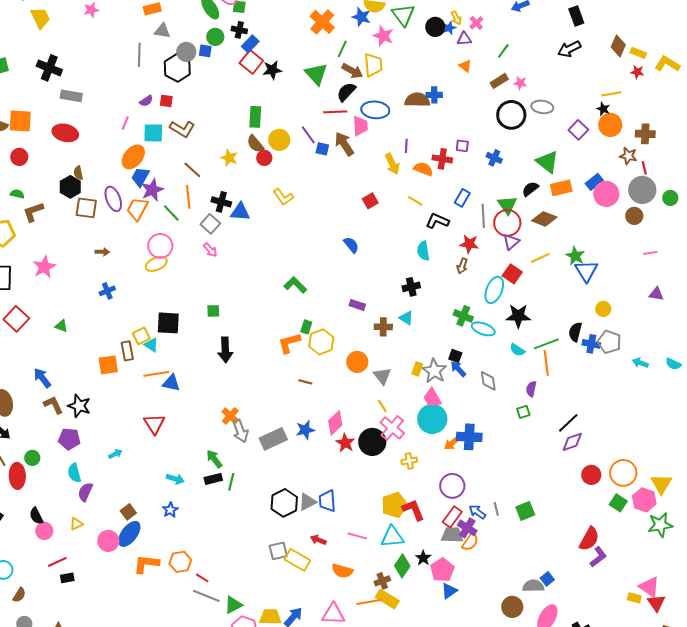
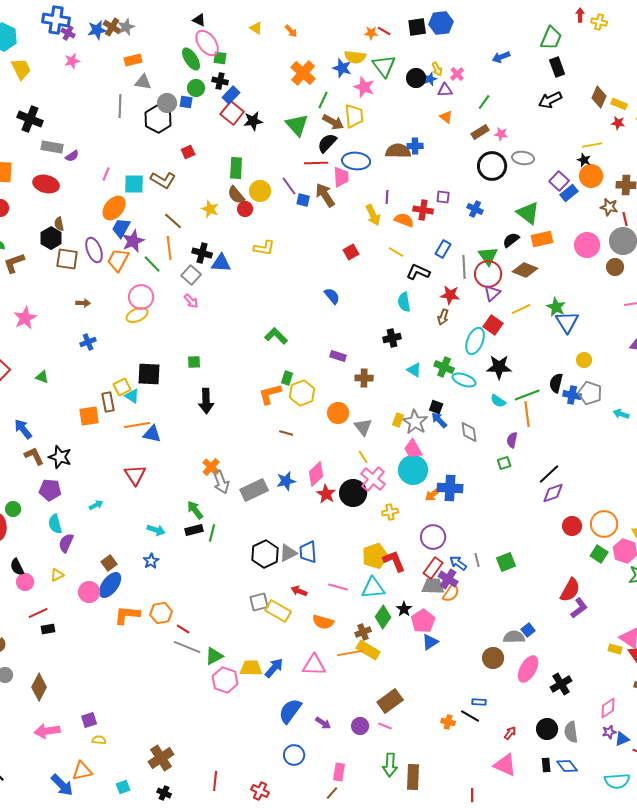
purple semicircle: (146, 101) -> (72, 156), moved
red square: (166, 101) -> (188, 152), moved, turned -32
blue rectangle: (594, 182) -> (569, 193), moved
yellow L-shape: (283, 197) -> (264, 248), turned -45
cyan triangle: (406, 318) -> (414, 370), moved

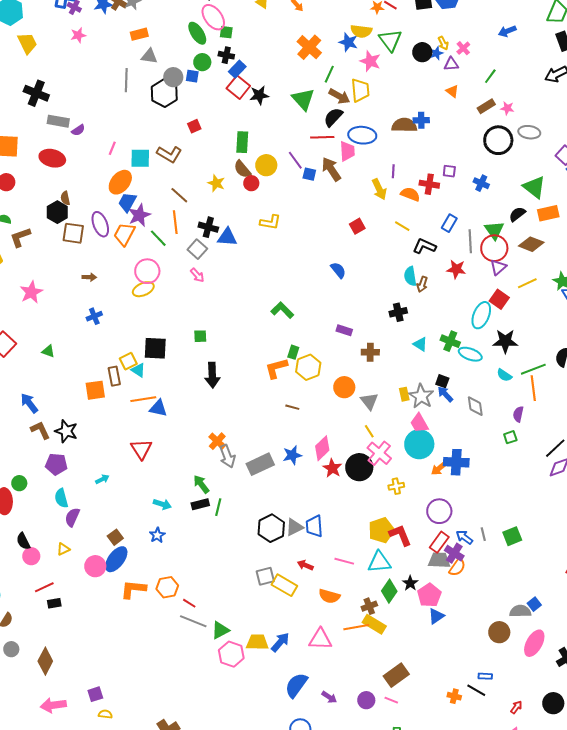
brown arrow: (443, 317) -> (422, 284), moved
yellow rectangle: (398, 420) -> (404, 394), turned -32

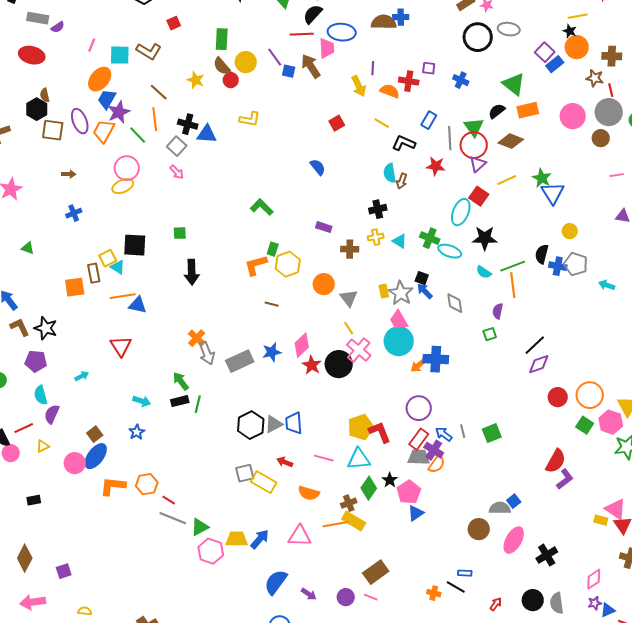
yellow cross: (396, 486) -> (376, 237), moved
red line: (44, 587) -> (24, 428), moved
purple square: (95, 694) -> (64, 571), moved

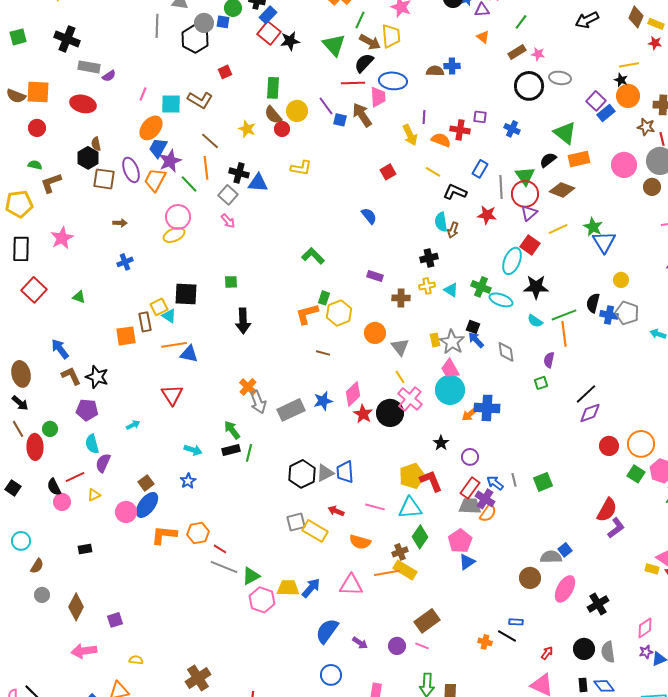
brown semicircle: (384, 22) -> (435, 71), size x0.7
purple circle: (419, 408) -> (470, 457), size x0.7
black star: (390, 480) -> (441, 443), moved

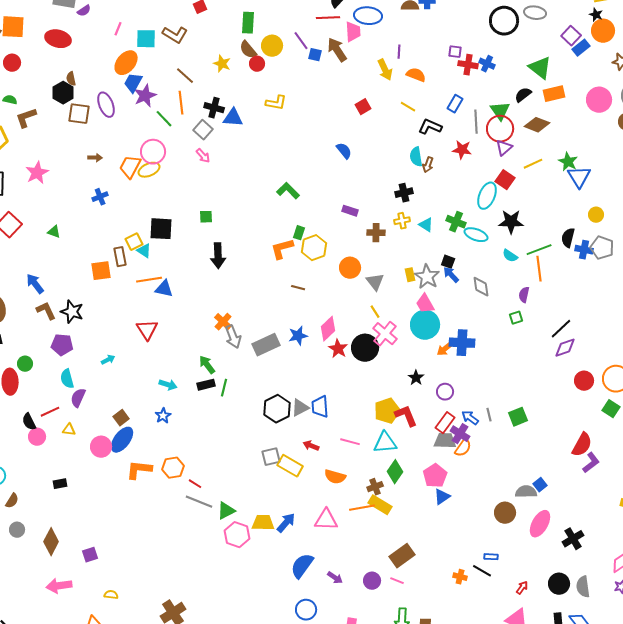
red cross: (460, 130) -> (468, 65), moved
orange trapezoid: (155, 180) -> (130, 167), moved
yellow triangle: (94, 495) -> (69, 430), turned 32

